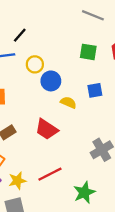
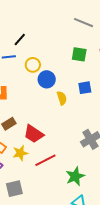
yellow semicircle: (68, 102) -> (62, 98), turned 48
red trapezoid: (47, 129) -> (34, 134), moved
yellow star: (17, 181) -> (20, 153), moved

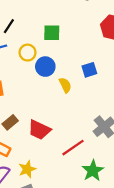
green square: (79, 54) -> (52, 33), moved
yellow star: (20, 153) -> (27, 169), moved
red line: (45, 160) -> (73, 148), moved

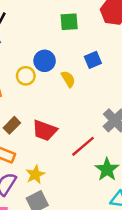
green square: (52, 33) -> (69, 22), moved
yellow circle: (28, 53) -> (26, 76), moved

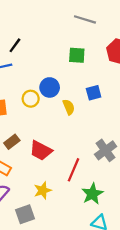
red line: (83, 146) -> (74, 170), turned -35
yellow star: (35, 175) -> (43, 190), moved

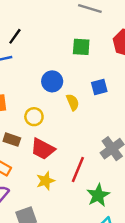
yellow circle: (31, 99) -> (34, 117), moved
brown rectangle: (12, 142) -> (12, 140), turned 56
yellow star: (43, 190) -> (46, 181), moved

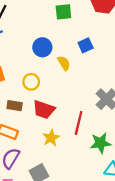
green star: (98, 195) -> (101, 143), turned 30

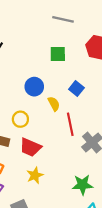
blue square: (86, 45) -> (76, 89), turned -32
red line: (79, 123) -> (70, 124), moved, turned -30

